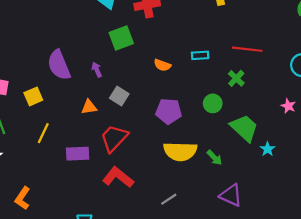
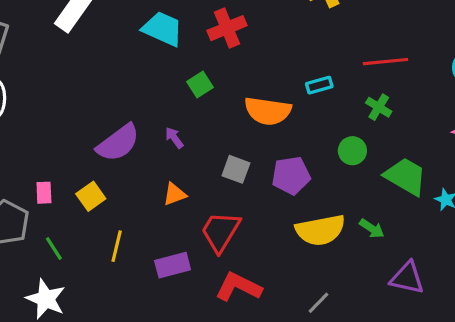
green square: (121, 38) -> (200, 85), size x0.7
purple semicircle: (59, 65) -> (118, 143), turned -92
orange semicircle: (162, 65) -> (268, 111), size x1.8
gray square: (119, 96) -> (236, 169), moved

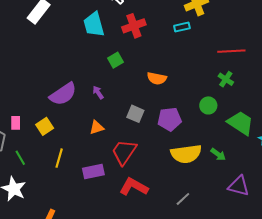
cyan trapezoid: (163, 29) -> (94, 24), turned -132
cyan rectangle: (319, 85) -> (182, 27), moved
orange semicircle: (268, 111) -> (157, 78), size x0.7

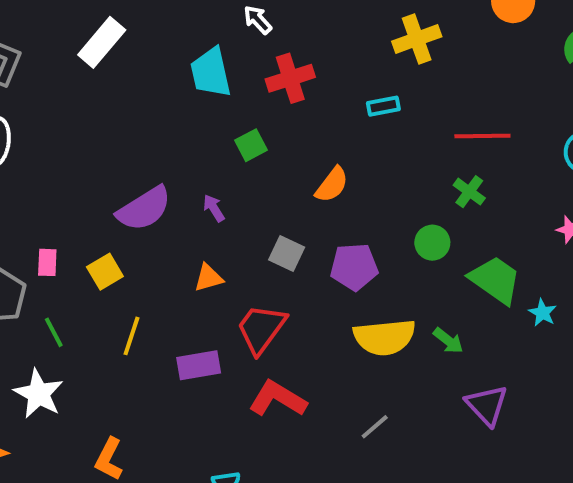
cyan rectangle: (182, 27) -> (383, 106), moved
orange semicircle: (157, 78) -> (332, 185), turned -66
purple triangle: (239, 186) -> (487, 405), turned 30

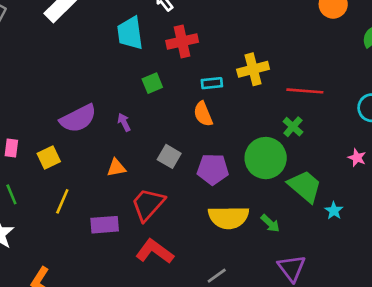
yellow cross: (417, 39) -> (253, 69), moved
cyan rectangle: (383, 106) -> (212, 83), moved
orange semicircle: (332, 185) -> (203, 114), turned 115
green circle: (432, 243) -> (266, 158), size x1.8

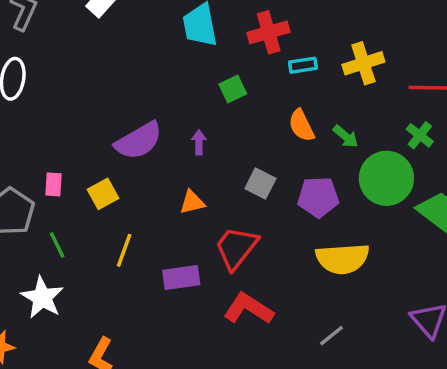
cyan rectangle: (212, 83) -> (303, 65), moved
purple arrow: (124, 122) -> (199, 142), turned 30
green arrow: (270, 223) -> (346, 136), moved

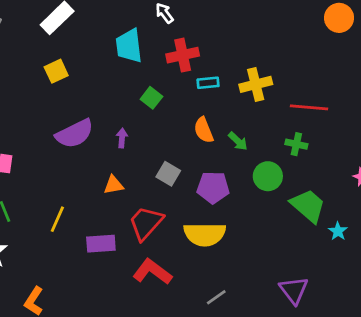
green square: (233, 89) -> (151, 98), turned -30
green cross: (420, 135) -> (296, 144), turned -30
green circle: (386, 178) -> (268, 176), size x0.7
yellow square: (103, 194) -> (56, 71), moved
yellow semicircle: (342, 259) -> (205, 234), moved

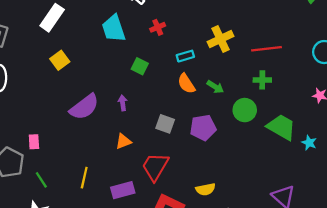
red cross: (183, 55) -> (158, 27), size x0.6
cyan rectangle: (208, 83) -> (185, 56), moved
yellow semicircle: (205, 234) -> (206, 189), moved, size x0.6

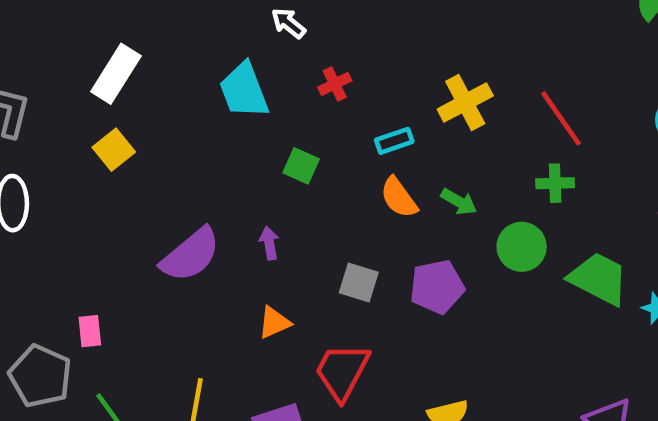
red line: (267, 49) -> (561, 118), turned 64
yellow square: (60, 60) -> (114, 150), moved

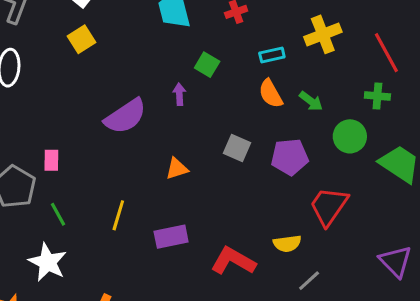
purple arrow: (269, 243) -> (179, 94), moved
red trapezoid: (342, 372) -> (329, 206), moved

